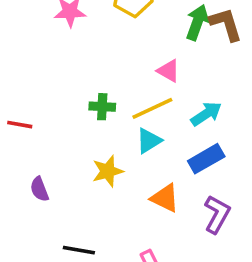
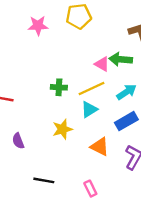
green arrow: (197, 22) -> (121, 59), moved, turned -105

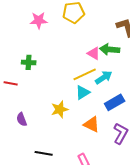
green cross: (59, 87) -> (29, 62), moved
cyan arrow: (126, 92) -> (104, 77), moved

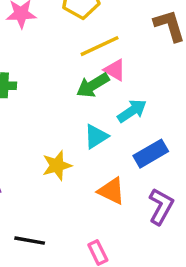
green arrow: (110, 49) -> (93, 85), moved, turned -36
yellow line: (85, 74) -> (100, 46), moved

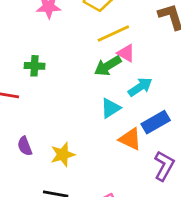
yellow star: (57, 165) -> (63, 155), moved
orange triangle: (111, 191) -> (130, 139), moved

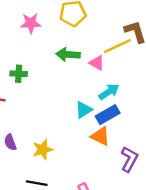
yellow line: (113, 33) -> (117, 46), moved
green arrow: (108, 66) -> (68, 54), moved, turned 35
blue rectangle: (156, 122) -> (108, 115), moved

